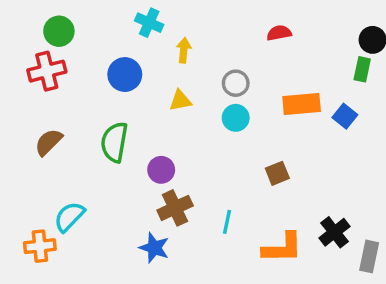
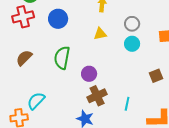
blue circle: (125, 75) -> (58, 19), moved

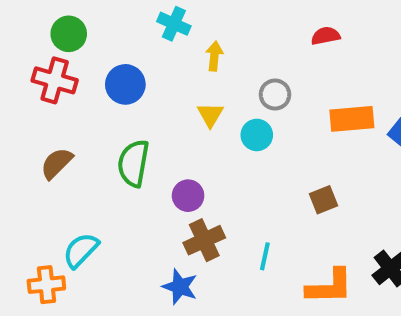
red cross: (23, 17) -> (55, 80), turned 30
yellow triangle: (100, 34) -> (210, 115), turned -48
cyan circle: (132, 44) -> (257, 135), moved

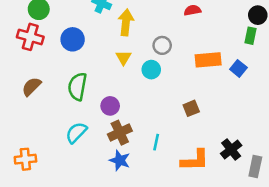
yellow arrow: (214, 56) -> (126, 22), size x1.5
cyan semicircle: (81, 250) -> (76, 133), moved
blue star: (180, 287) -> (120, 160), moved

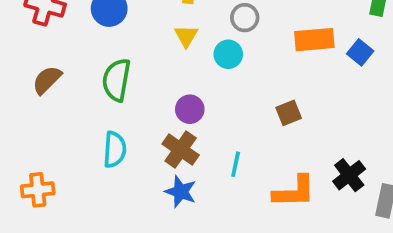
purple circle: (110, 106) -> (190, 109), moved
cyan semicircle: (76, 133) -> (115, 150), turned 140
brown cross: (120, 133) -> (181, 150), turned -30

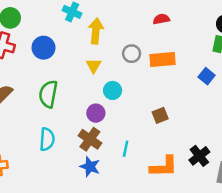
orange rectangle: (314, 40) -> (162, 60), moved
cyan circle: (228, 54) -> (113, 90), moved

